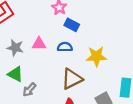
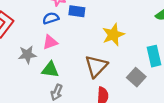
blue semicircle: (65, 47) -> (51, 18), moved
green triangle: (15, 74) -> (50, 70), moved

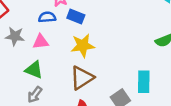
yellow star: (113, 35) -> (83, 46), moved
gray star: (27, 55) -> (15, 36), moved

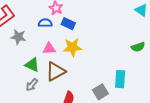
pink triangle: (41, 42) -> (49, 49), moved
brown triangle: (82, 78) -> (56, 71), moved

